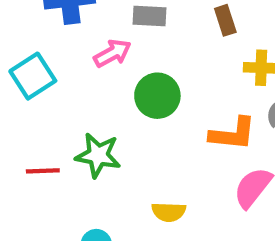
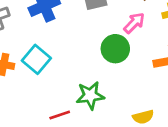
pink arrow: (112, 53) -> (134, 23), moved

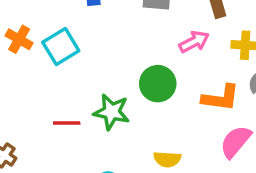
green circle: (115, 49) -> (158, 84), moved

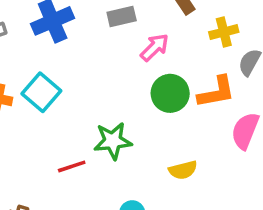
pink arrow: (194, 42) -> (155, 47), moved
green circle: (158, 84) -> (170, 93), moved

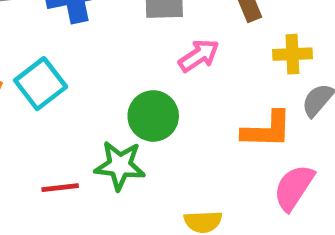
green circle: (170, 93) -> (153, 116), moved

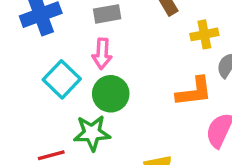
pink arrow: (199, 56) -> (102, 54), moved, turned 136
cyan square: (41, 84) -> (62, 79), moved

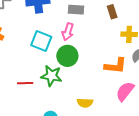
cyan square: (62, 79) -> (41, 41), turned -35

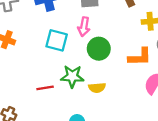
green circle: (67, 56) -> (99, 49), moved
yellow semicircle: (85, 103) -> (97, 88), moved

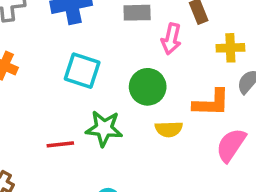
pink arrow: (84, 27) -> (171, 39), moved
yellow semicircle: (97, 88) -> (169, 129), moved

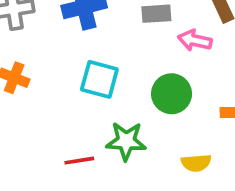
pink arrow: (171, 39) -> (195, 40), turned 92
yellow semicircle: (169, 129) -> (196, 163), moved

